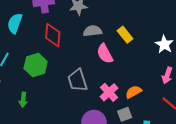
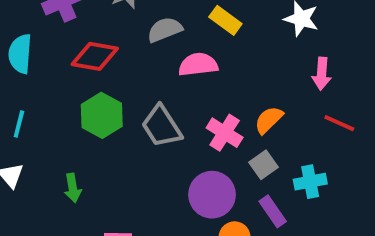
red diamond: (53, 35) -> (95, 56), turned -70
pink semicircle: (105, 54) -> (198, 65), turned 126
green hexagon: (36, 65) -> (102, 115), moved

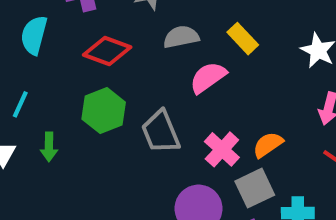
pink semicircle: (198, 65) -> (208, 77), turned -39
gray square: (264, 165) -> (255, 188), size x1.4
green arrow: (73, 188) -> (49, 147), moved

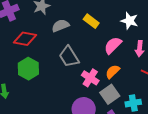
pink semicircle: (208, 77) -> (113, 45), moved
gray trapezoid: (161, 132) -> (69, 57), moved

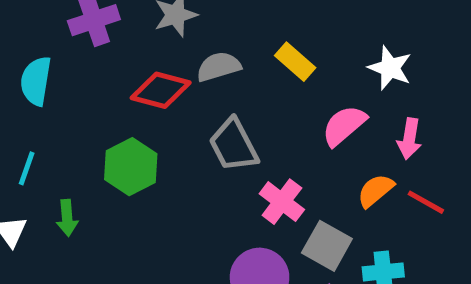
red diamond: (25, 39) -> (161, 90), moved
orange semicircle: (113, 72) -> (376, 191), moved
gray square: (110, 94) -> (327, 246), turned -30

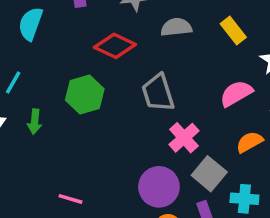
yellow rectangle: (295, 62) -> (233, 31), moved
gray semicircle: (219, 67) -> (176, 27), moved

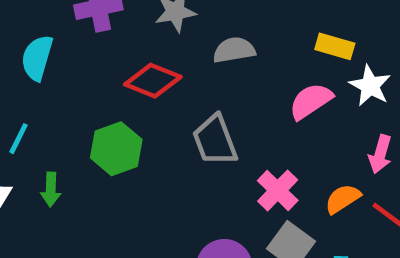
yellow rectangle: (233, 31) -> (335, 46), moved, turned -32
pink semicircle: (236, 93) -> (311, 101), moved
pink cross: (184, 138) -> (278, 190), moved

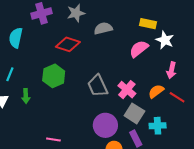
gray trapezoid: (215, 140) -> (98, 86), moved

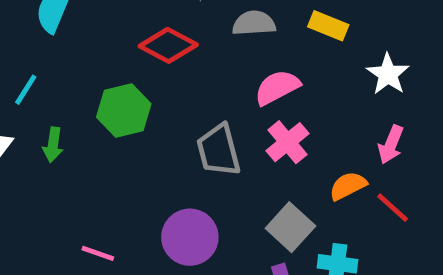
yellow rectangle: (148, 24) -> (328, 26), moved
pink semicircle: (139, 49) -> (277, 87), moved
pink cross: (127, 90) -> (287, 142), moved
purple circle: (105, 125) -> (190, 237), moved

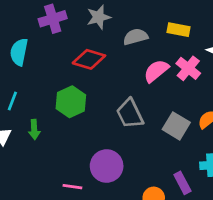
pink cross: (287, 142) -> (188, 68), moved
gray square: (290, 227) -> (176, 126), moved
purple circle: (190, 237) -> (107, 166), moved

